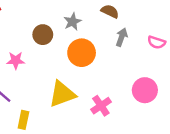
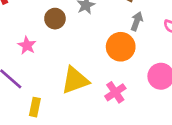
orange circle: (82, 53) -> (121, 47), moved
pink star: (16, 60) -> (27, 45), turned 30

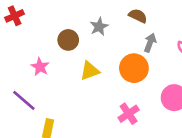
yellow triangle: (75, 80) -> (90, 71), moved, size x0.7

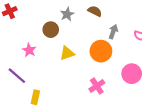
brown semicircle: (138, 16) -> (95, 11), moved
gray star: (99, 27) -> (67, 14), moved

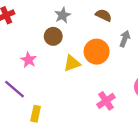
gray star: (67, 14) -> (63, 15), moved
orange circle: (101, 51) -> (97, 52), moved

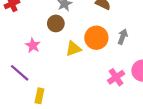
gray arrow: (125, 39) -> (123, 37), moved
pink cross: (106, 101) -> (116, 77), moved

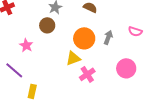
yellow triangle: (73, 49) -> (73, 58), moved
pink cross: (116, 77) -> (87, 74), moved

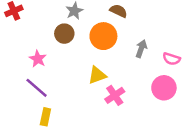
pink semicircle: (135, 31) -> (172, 59), moved
orange circle: (84, 38) -> (103, 36), moved
purple line: (14, 70) -> (37, 88), moved

